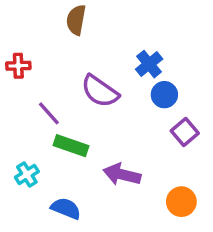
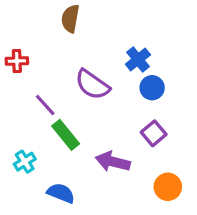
purple square: (185, 132) -> (154, 133), moved
green rectangle: (71, 146) -> (66, 135), turned 32

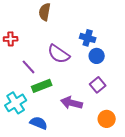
blue cross: (138, 59) -> (88, 38), turned -35
green rectangle: (66, 135) -> (42, 86), turned -72
cyan cross: (25, 162) -> (16, 103), size x1.5

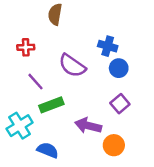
red cross: (11, 39) -> (26, 47), moved
orange circle: (107, 119) -> (114, 145), moved

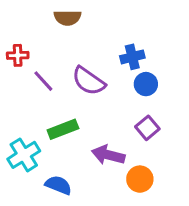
brown semicircle: (55, 14) -> (67, 18), turned -100
blue cross: (108, 46) -> (132, 57), turned -30
red cross: (26, 47) -> (18, 55), moved
purple line: (35, 82) -> (43, 81), moved

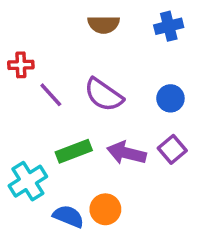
brown semicircle: (67, 18) -> (104, 24), moved
blue cross: (132, 57) -> (169, 26), moved
purple arrow: (108, 155) -> (126, 153), moved
orange circle: (140, 179) -> (105, 209), moved

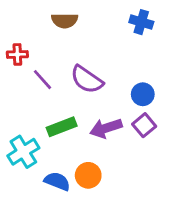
brown semicircle: (104, 24) -> (65, 21), moved
blue cross: (169, 26) -> (141, 22), turned 30
blue circle: (170, 98) -> (143, 94), moved
purple arrow: (126, 153) -> (106, 128), turned -32

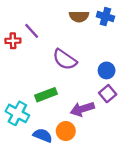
brown semicircle: (65, 21) -> (79, 17), moved
purple line: (42, 80) -> (32, 31), moved
purple arrow: (106, 128) -> (82, 109), moved
cyan cross: (23, 152) -> (17, 113), turned -30

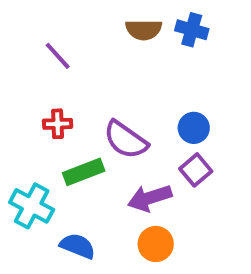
red cross: (13, 41) -> (58, 124), moved
purple semicircle: (65, 59) -> (126, 140), moved
orange circle: (66, 131) -> (156, 244), moved

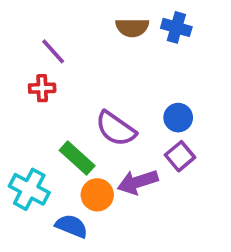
red cross: (58, 124) -> (42, 88), moved
green rectangle: (84, 172) -> (77, 158), turned 63
orange circle: (156, 244) -> (97, 195), moved

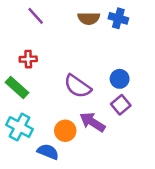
purple line: (53, 51) -> (36, 16), moved
green rectangle: (77, 158) -> (17, 88), moved
purple arrow: (138, 182) -> (92, 122), turned 50

